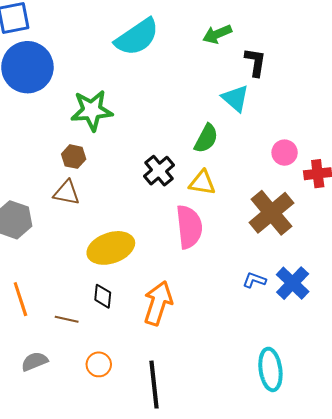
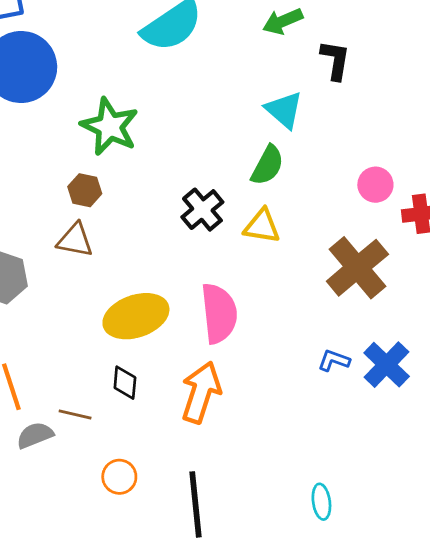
cyan triangle: (235, 98) -> (284, 110), moved
green star: (92, 110) -> (110, 127), turned 30
pink semicircle: (189, 227) -> (219, 313), moved
gray semicircle: (34, 361) -> (35, 435), moved
cyan ellipse: (270, 369) -> (321, 502), moved, size x0.6

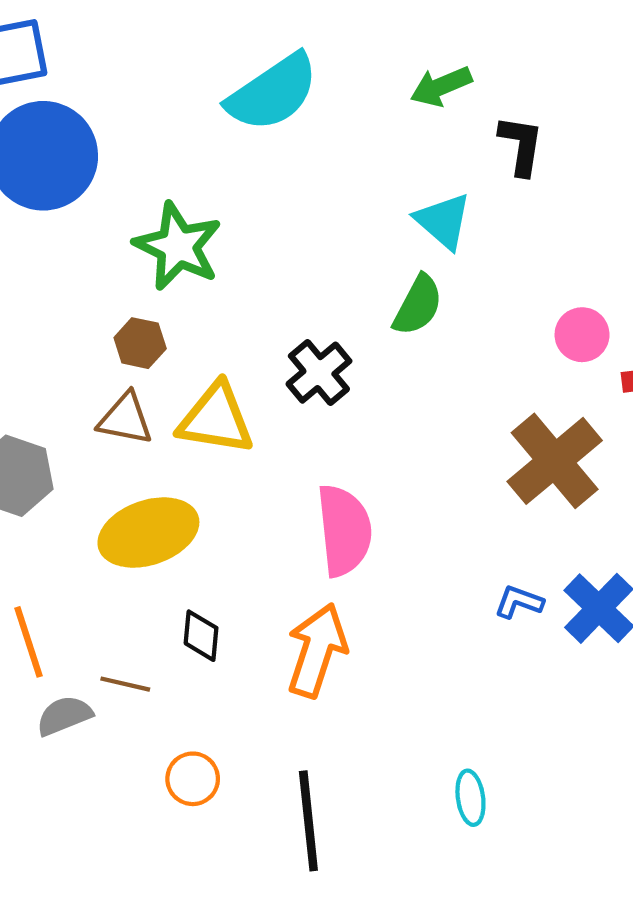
yellow triangle: (262, 226) -> (216, 419), moved, size x1.4
yellow ellipse: (136, 316) -> (148, 533), moved
cyan ellipse: (321, 502) -> (470, 798), moved

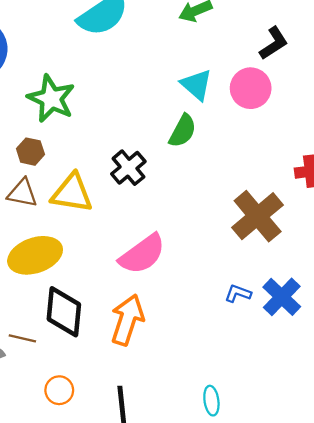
black L-shape: (521, 145) -> (274, 43), moved, turned 48
pink circle: (582, 335) -> (251, 88), moved, size x1.4
pink semicircle: (344, 530) -> (142, 254), turned 60
black diamond: (201, 636) -> (64, 312), size x1.8

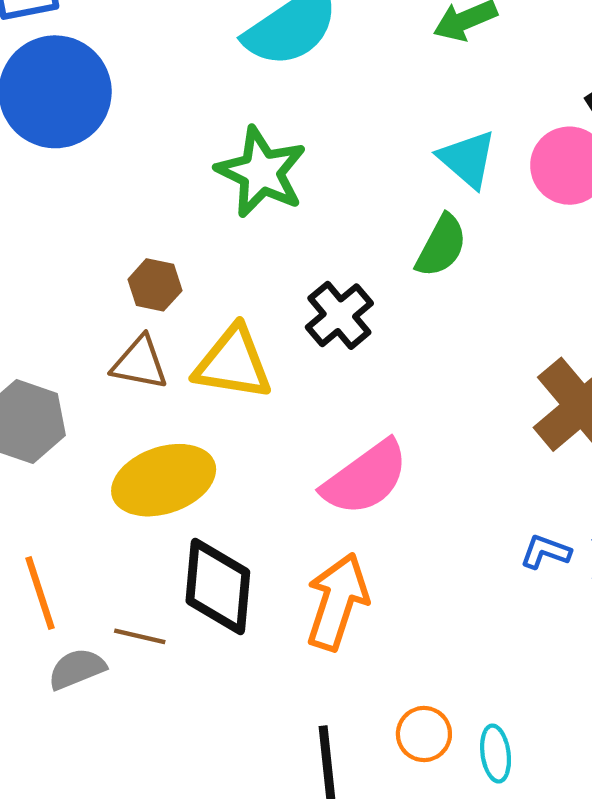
green star: (51, 99) -> (261, 172), moved
orange circle: (59, 390) -> (424, 734), moved

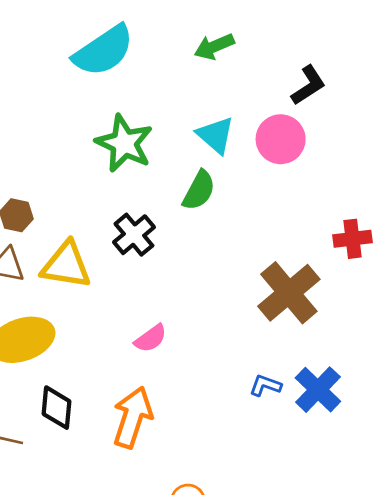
green star: (261, 172) -> (124, 143), moved
pink semicircle: (365, 478) -> (151, 338), size x0.6
black diamond: (218, 586) -> (56, 408), size x0.7

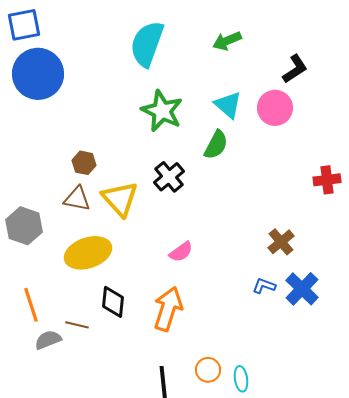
cyan semicircle: (104, 51) -> (147, 44), turned 144
yellow triangle: (66, 265) -> (120, 199), turned 39
brown cross: (289, 293) -> (281, 242), moved, size x0.6

